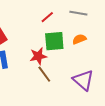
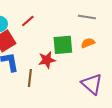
red line: (47, 17) -> (28, 21), moved
brown line: (44, 74) -> (30, 78), moved, turned 42

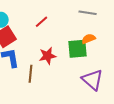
red line: (28, 21) -> (42, 22), moved
green square: (63, 45) -> (78, 49), moved

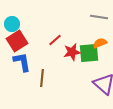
red line: (42, 22) -> (55, 40), moved
red star: (48, 56) -> (72, 52), moved

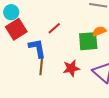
red star: (72, 52) -> (71, 68), moved
blue L-shape: (22, 62) -> (37, 48), moved

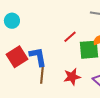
red line: (54, 28) -> (70, 37), moved
red square: (16, 29) -> (17, 57), moved

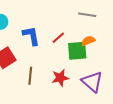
blue L-shape: (38, 57) -> (31, 36), moved

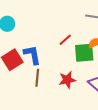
blue L-shape: (31, 36) -> (32, 55), moved

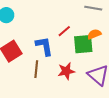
blue L-shape: (32, 55) -> (44, 46), moved

